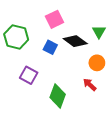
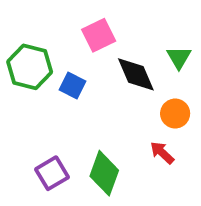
black diamond: (75, 41) -> (136, 74), turned 30
blue square: (50, 47) -> (73, 86), moved
purple square: (29, 75) -> (52, 173), moved, turned 30

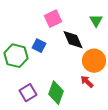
green triangle: (179, 58) -> (96, 21), moved
green hexagon: (30, 67) -> (16, 56), moved
orange circle: (175, 114) -> (94, 61), size x1.5

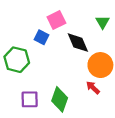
blue square: (39, 46) -> (41, 37), moved
purple square: (28, 93) -> (30, 99), turned 30

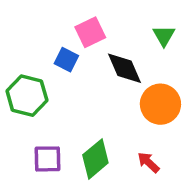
red arrow: (93, 88) -> (148, 162), moved
green diamond: (60, 99) -> (95, 159), turned 30

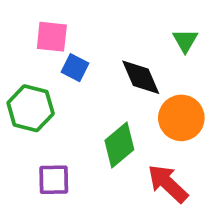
pink square: (90, 32) -> (52, 37), moved, turned 32
green diamond: (95, 159) -> (119, 145), moved
red arrow: (148, 162) -> (168, 184), size x1.6

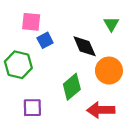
blue square: (75, 68) -> (45, 40), turned 35
red arrow: (168, 184) -> (101, 110), turned -44

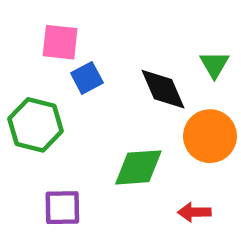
green triangle: (111, 24) -> (214, 65), moved
green diamond: (72, 87) -> (138, 167), turned 36
red arrow: (101, 110) -> (194, 212), size x0.6

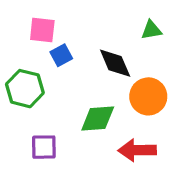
green triangle: (214, 65) -> (151, 30), moved, turned 50
red arrow: (194, 212) -> (137, 150), size x1.6

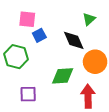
green triangle: (151, 30) -> (89, 19), moved, turned -32
red arrow: (137, 150) -> (88, 96), turned 90

